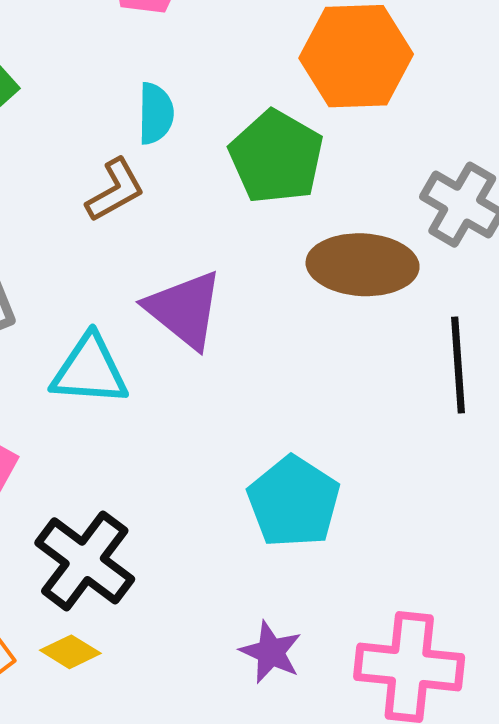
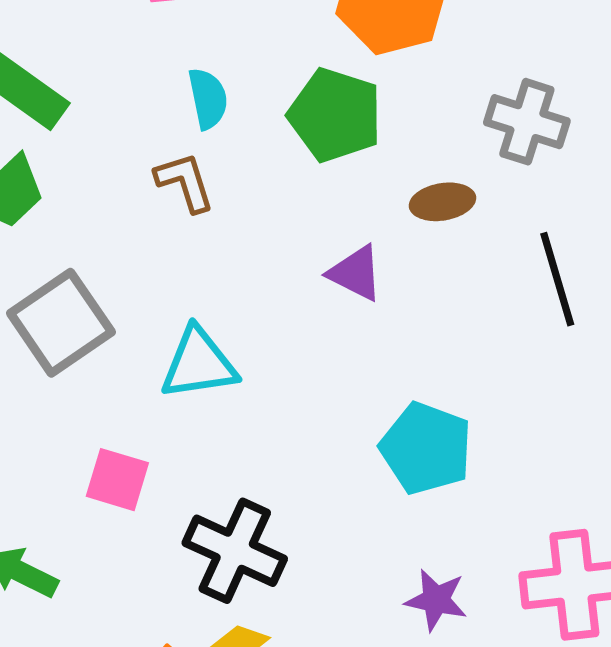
brown L-shape: (115, 190) -> (185, 182), turned -66
brown ellipse: (363, 265) -> (442, 202), size x0.6
purple triangle: (184, 309) -> (356, 273), moved, size x0.7

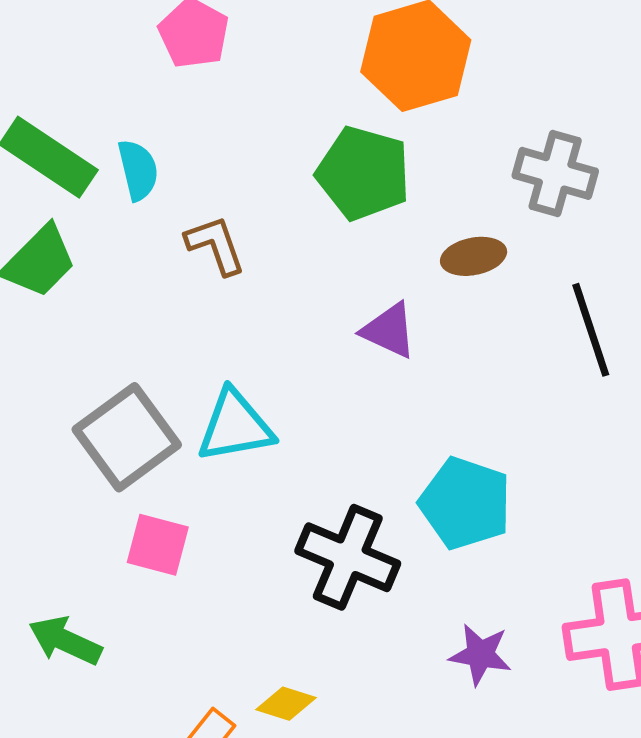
cyan semicircle: (208, 99) -> (138, 170), moved
gray square: (61, 323) -> (127, 437), moved
black cross: (235, 551) -> (348, 557), moved

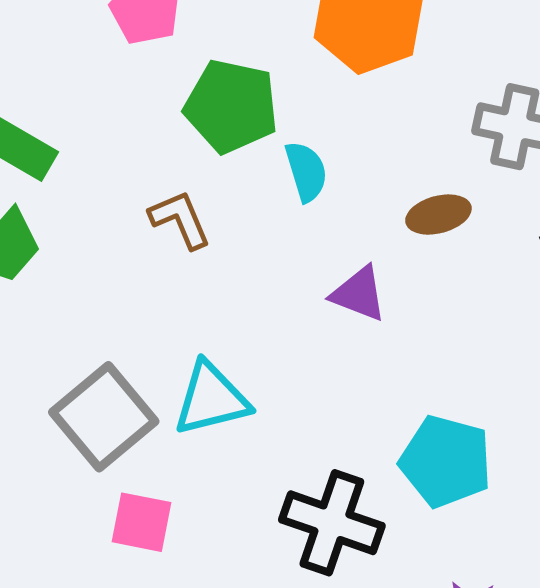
cyan semicircle: (138, 170) -> (306, 171), moved
green pentagon: (363, 173) -> (231, 106), moved

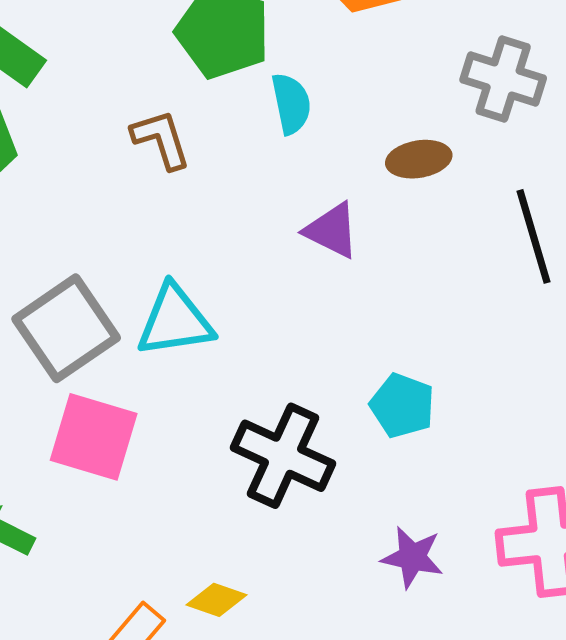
cyan pentagon: (446, 461) -> (402, 406), size x0.7
pink square: (141, 522) -> (94, 437), size x1.4

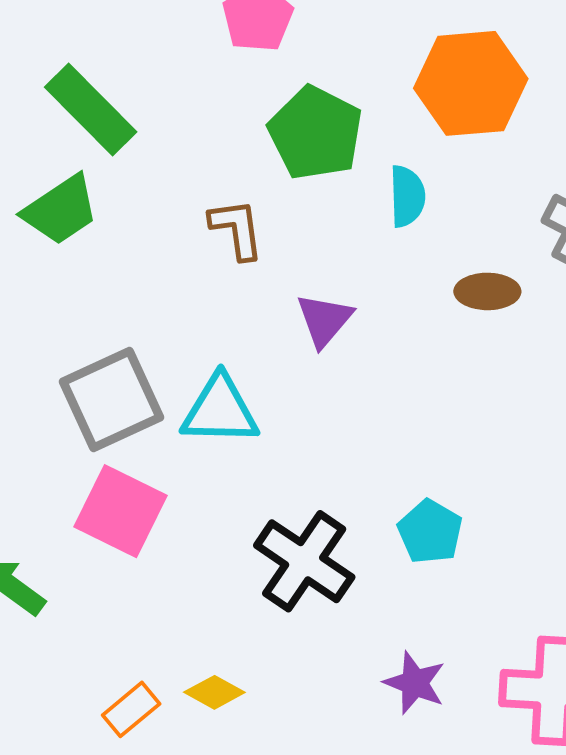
cyan semicircle: (291, 104) -> (407, 196), moved
purple triangle: (332, 230) -> (324, 320), moved, turned 34

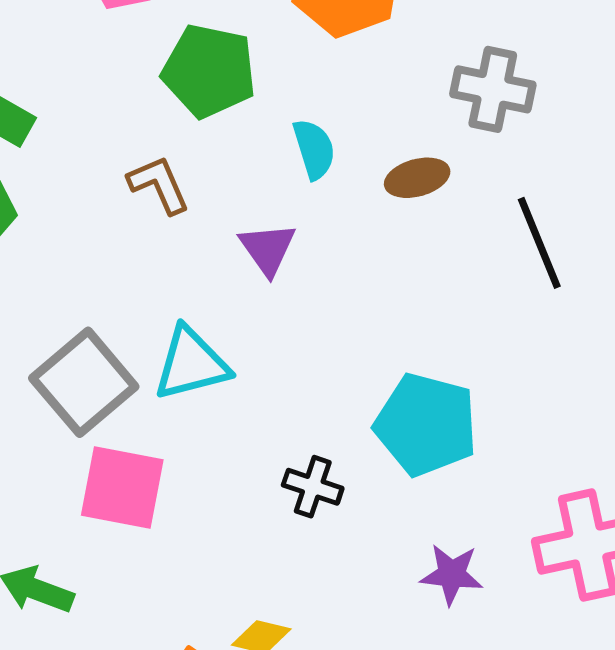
cyan semicircle: (407, 196) -> (314, 149), moved
cyan pentagon: (430, 532) -> (426, 425), size x1.6
black cross: (304, 561) -> (313, 487), size x0.6

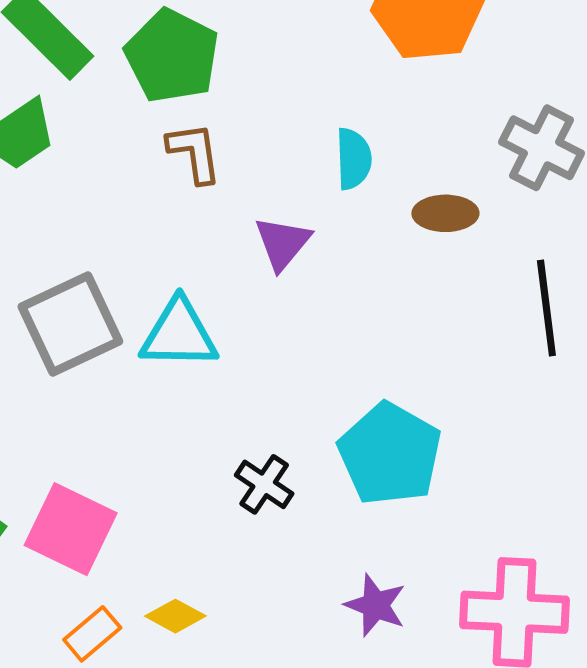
green pentagon: (209, 71) -> (172, 56), moved
pink square: (122, 487) -> (71, 529), moved

